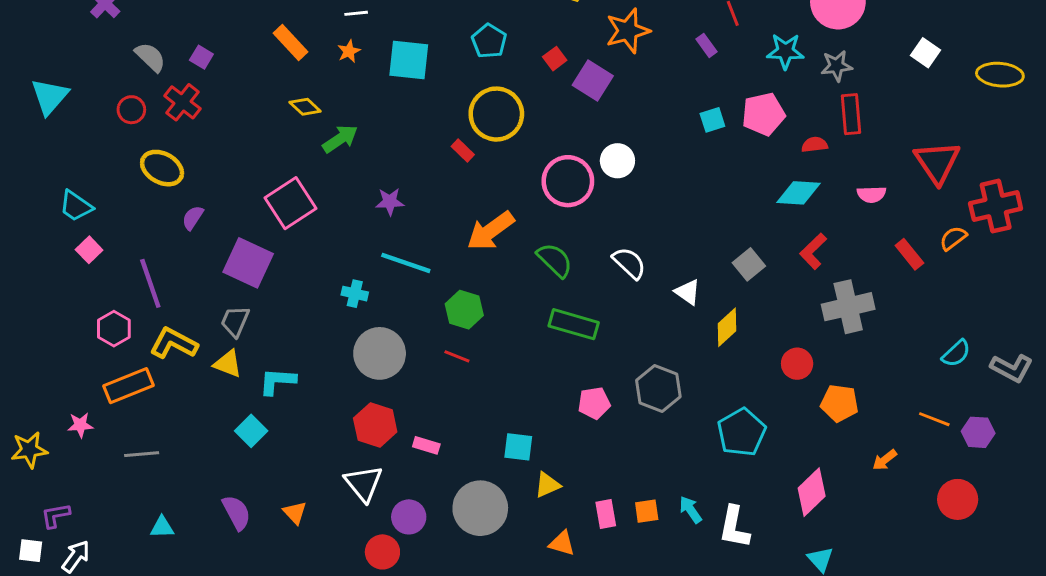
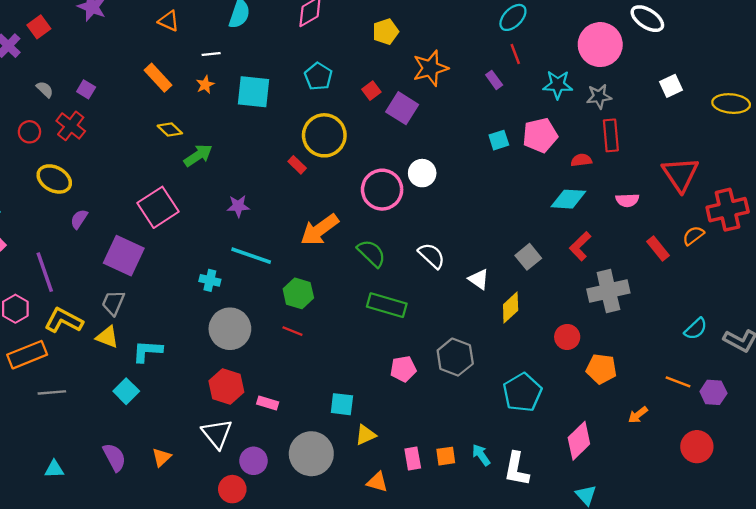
white square: (926, 53) -> (671, 86), turned 30
gray semicircle: (150, 57) -> (45, 89), size x0.7
gray line: (142, 454) -> (52, 392), moved
orange triangle: (295, 513) -> (162, 457), turned 30

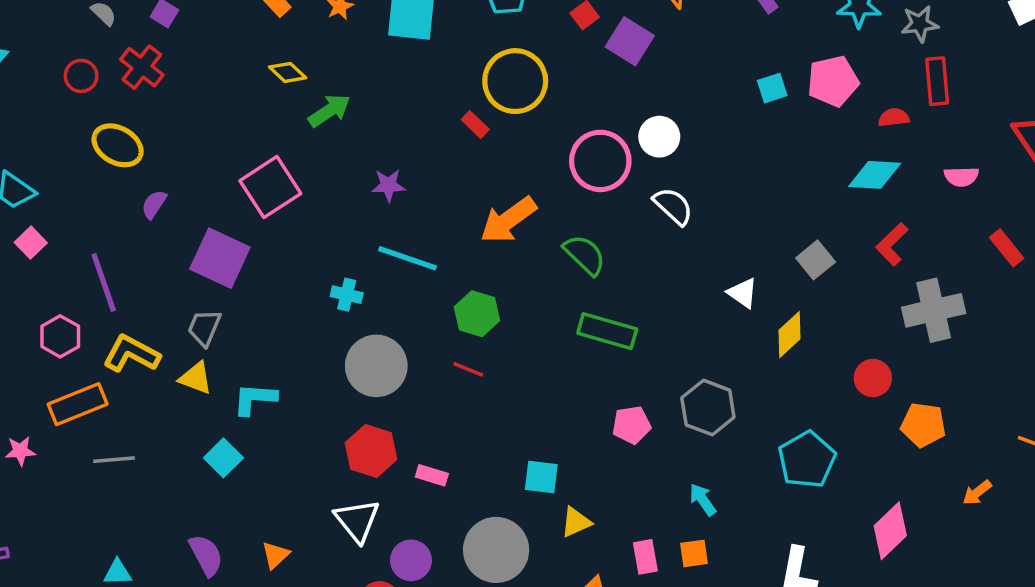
white semicircle: (432, 256) -> (673, 206), moved
cyan arrow: (481, 455) -> (703, 500), moved

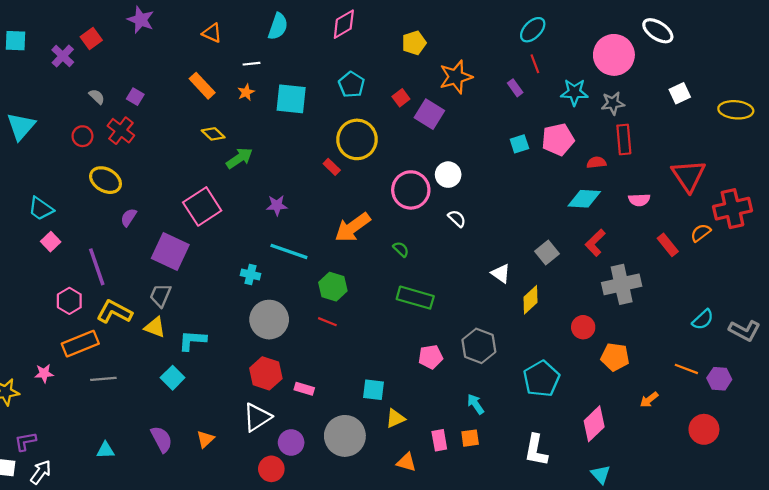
white semicircle: (673, 206) -> (457, 219), size x0.7
green semicircle: (585, 255) -> (401, 249), size x0.6
white triangle: (357, 520) -> (257, 417), turned 36

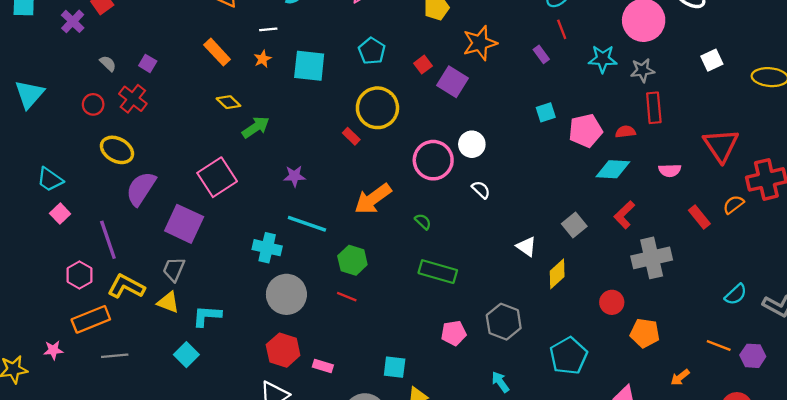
pink pentagon: (558, 139) -> (586, 131), moved
purple semicircle: (129, 217) -> (141, 189), size x1.8
cyan cross: (250, 275) -> (267, 248), size x1.4

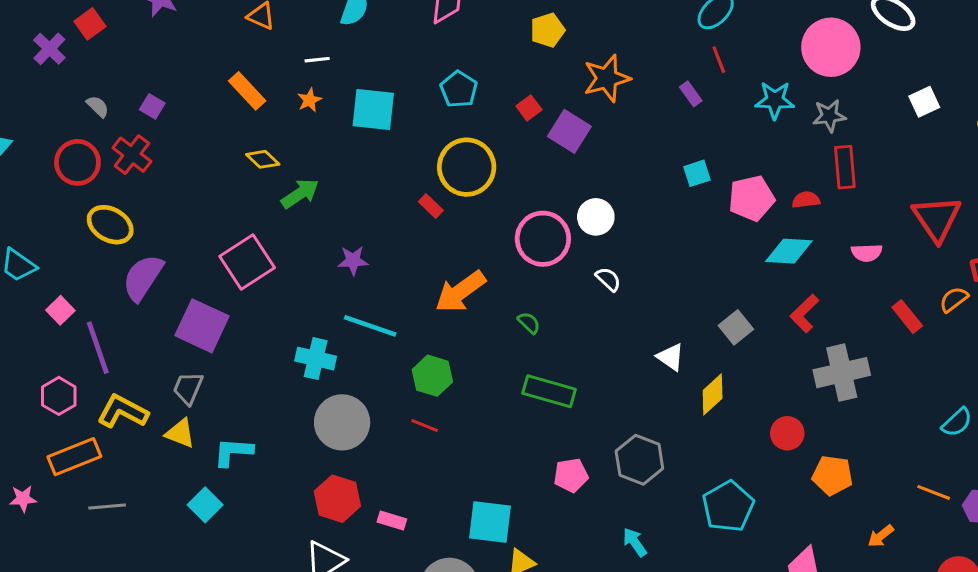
red circle: (93, 104) -> (77, 162), size x1.5
pink square: (60, 214) -> (60, 310), moved
cyan square: (395, 367) -> (490, 522), size x1.4

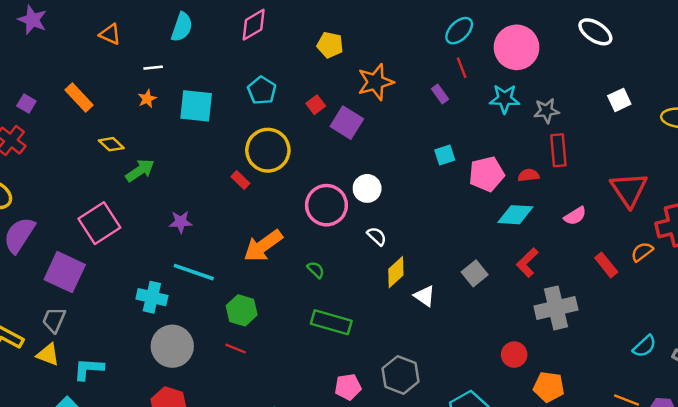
yellow pentagon: (548, 30) -> (330, 45), turned 30
pink circle: (831, 47) -> (517, 47), moved
orange rectangle: (247, 91) -> (79, 98), moved
pink semicircle: (867, 253) -> (575, 216), turned -30
yellow diamond: (713, 394) -> (396, 272), moved

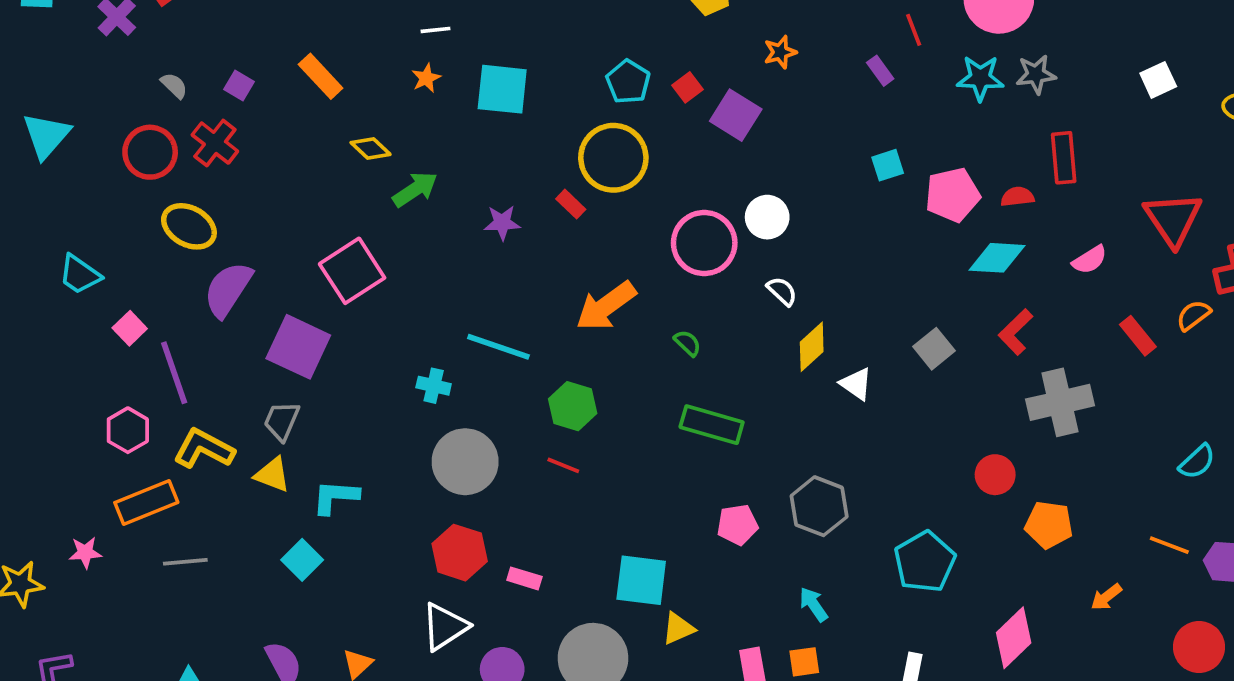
orange star: (375, 82) -> (780, 52), size x0.6
cyan pentagon: (262, 90) -> (628, 82), moved
gray star: (546, 111) -> (1036, 74), moved
purple star: (181, 222) -> (502, 223), moved
cyan cross: (152, 297) -> (434, 386), size x0.7

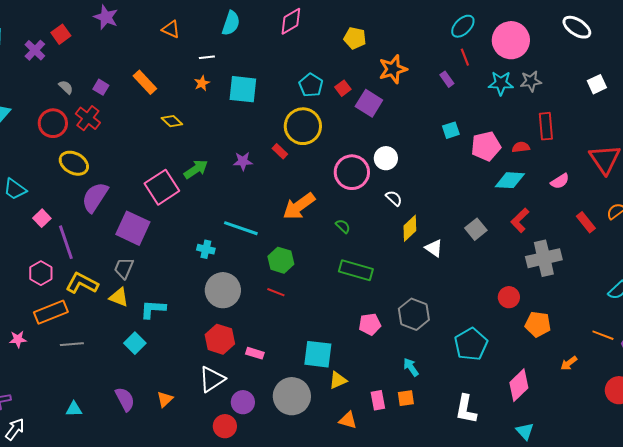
orange star: (780, 52) -> (393, 69), size x1.6
green arrow: (415, 189) -> (196, 169), moved

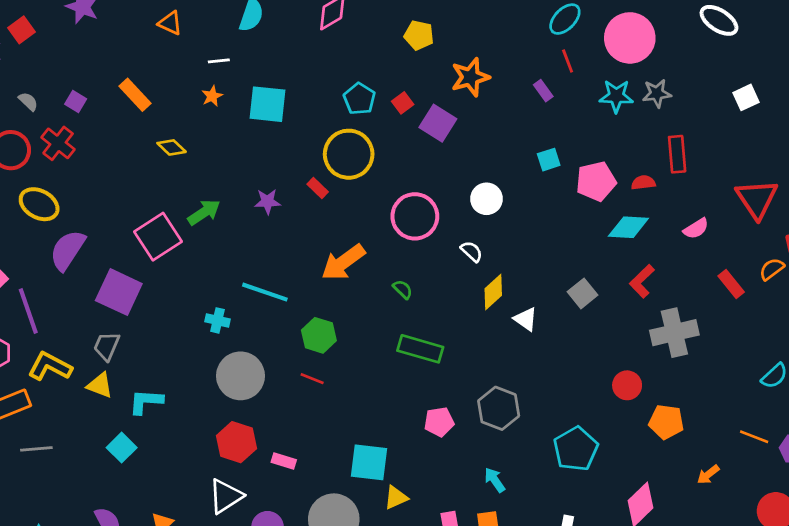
white circle: (386, 158) -> (486, 199), moved

